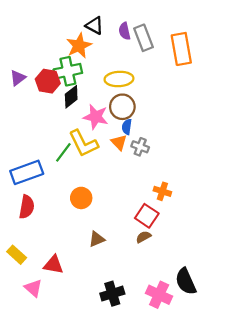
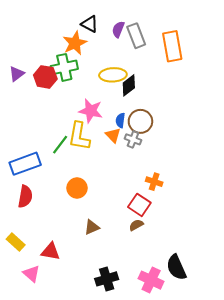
purple semicircle: (125, 31) -> (118, 29), turned 35
black diamond: (71, 97) -> (129, 85), moved
brown circle: (122, 107) -> (140, 121), moved
yellow L-shape: (83, 143) -> (79, 136), turned 36

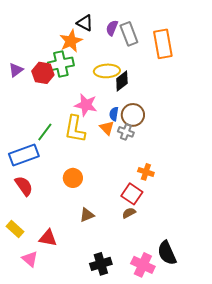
green line: (60, 145) -> (45, 132), moved
red semicircle: (25, 196) -> (24, 186), turned -45

